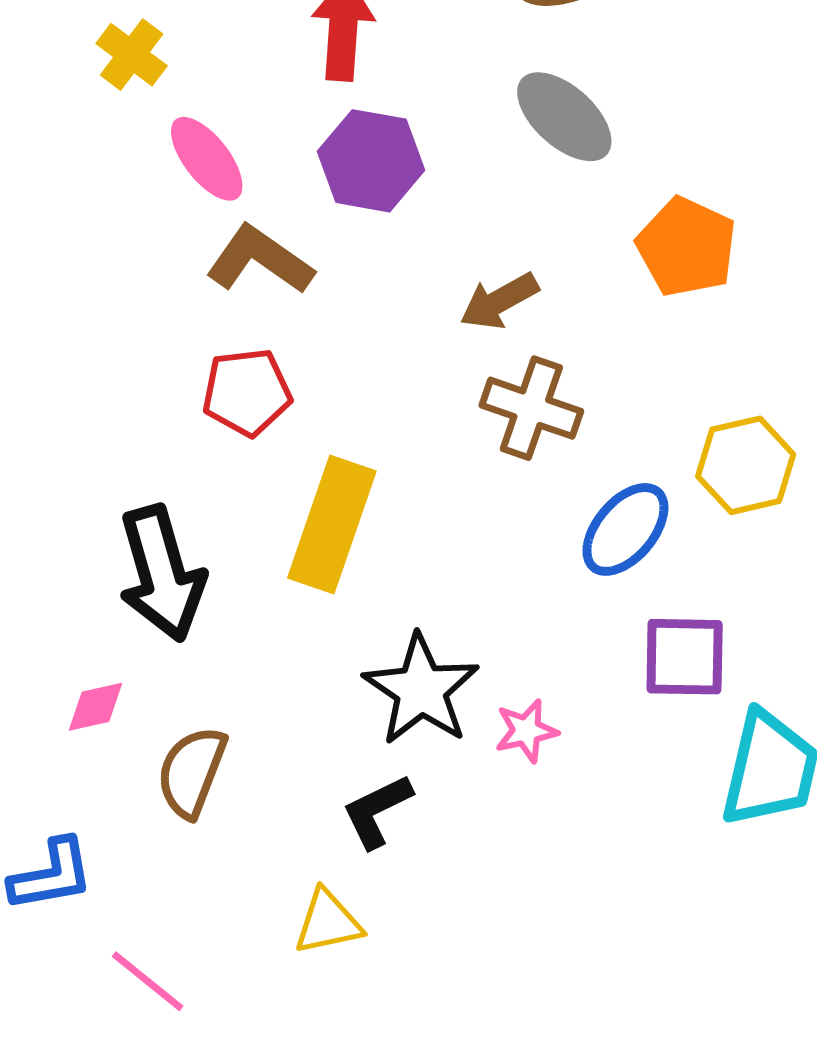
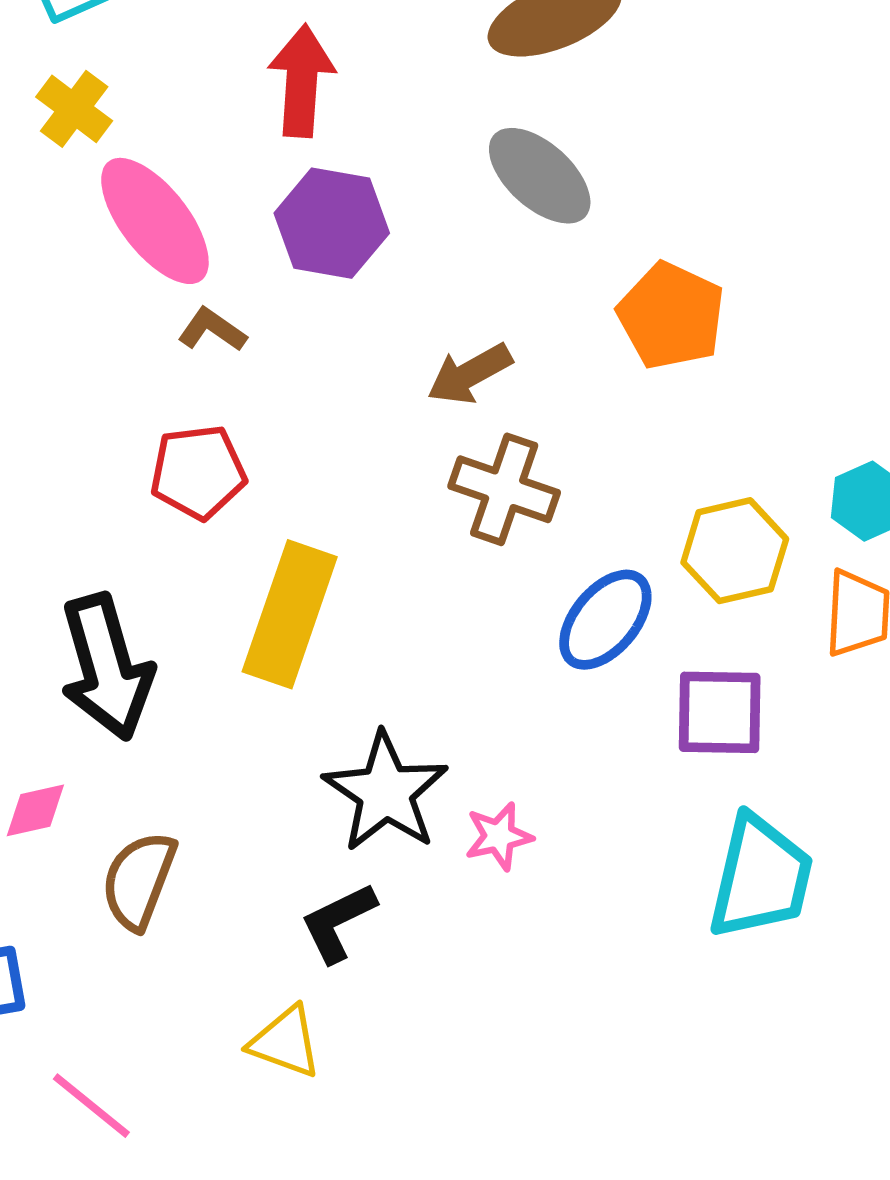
pink ellipse: (207, 159) -> (155, 221), size x1.4
brown L-shape: (260, 260) -> (212, 330), size x0.6
purple square: (685, 657) -> (720, 712), moved
yellow triangle: (328, 922) -> (285, 1042), turned 32

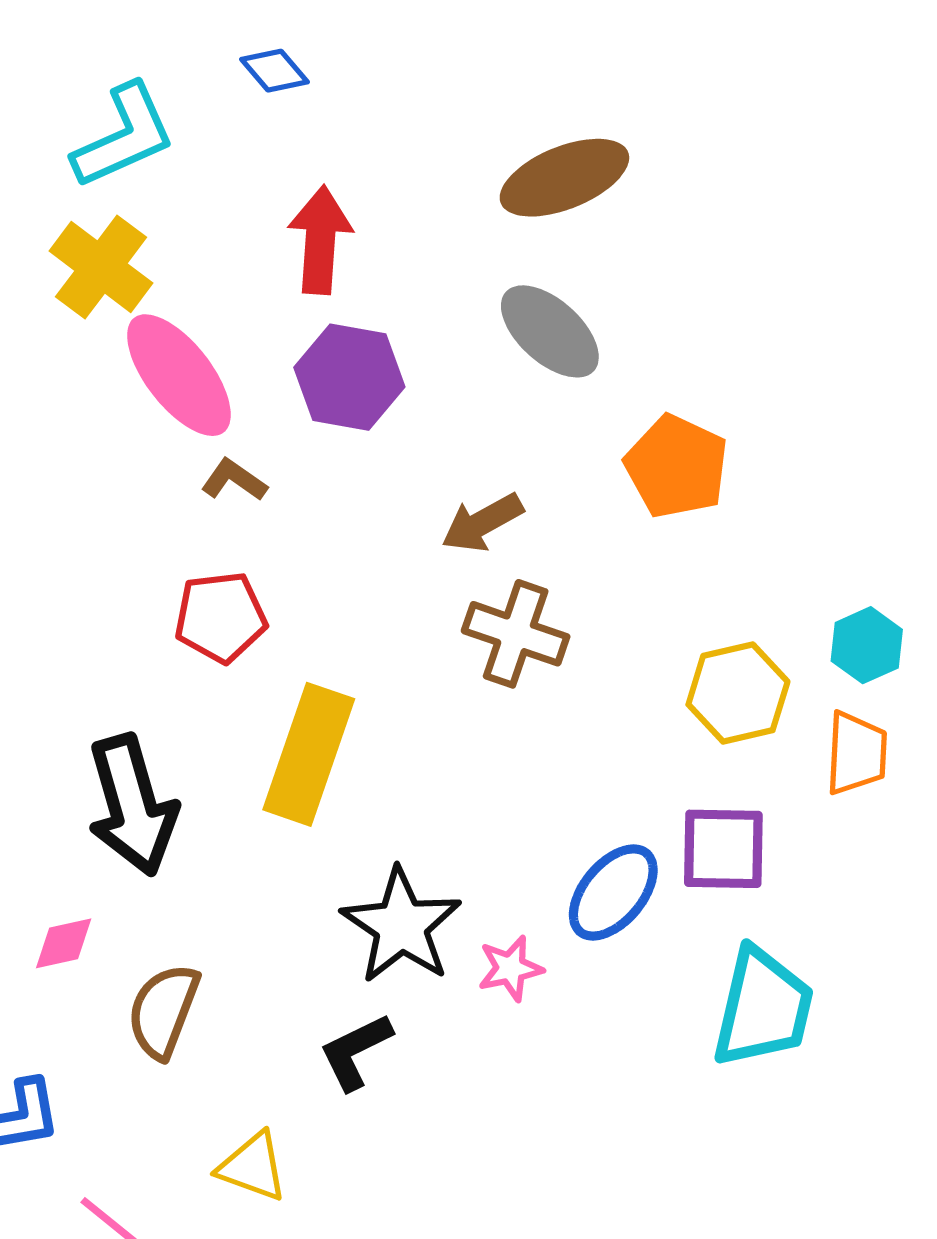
yellow cross: (74, 109) -> (101, 267), size x1.4
blue ellipse: (605, 620) -> (613, 892), moved
yellow triangle: (285, 1042) -> (253, 1167), moved

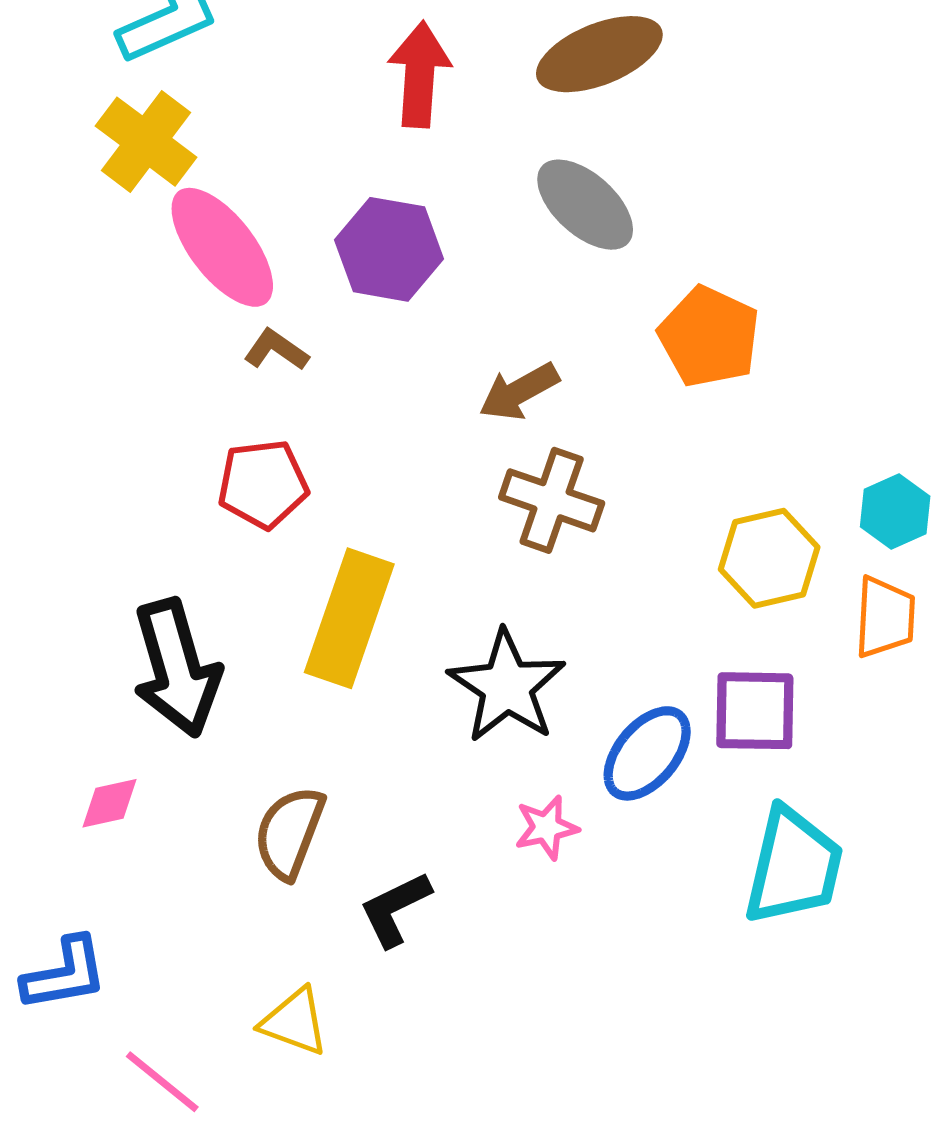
red arrow: (320, 240) -> (419, 74), moved
black star: (401, 926) -> (507, 686), moved
brown semicircle: (163, 1011) -> (289, 833), moved

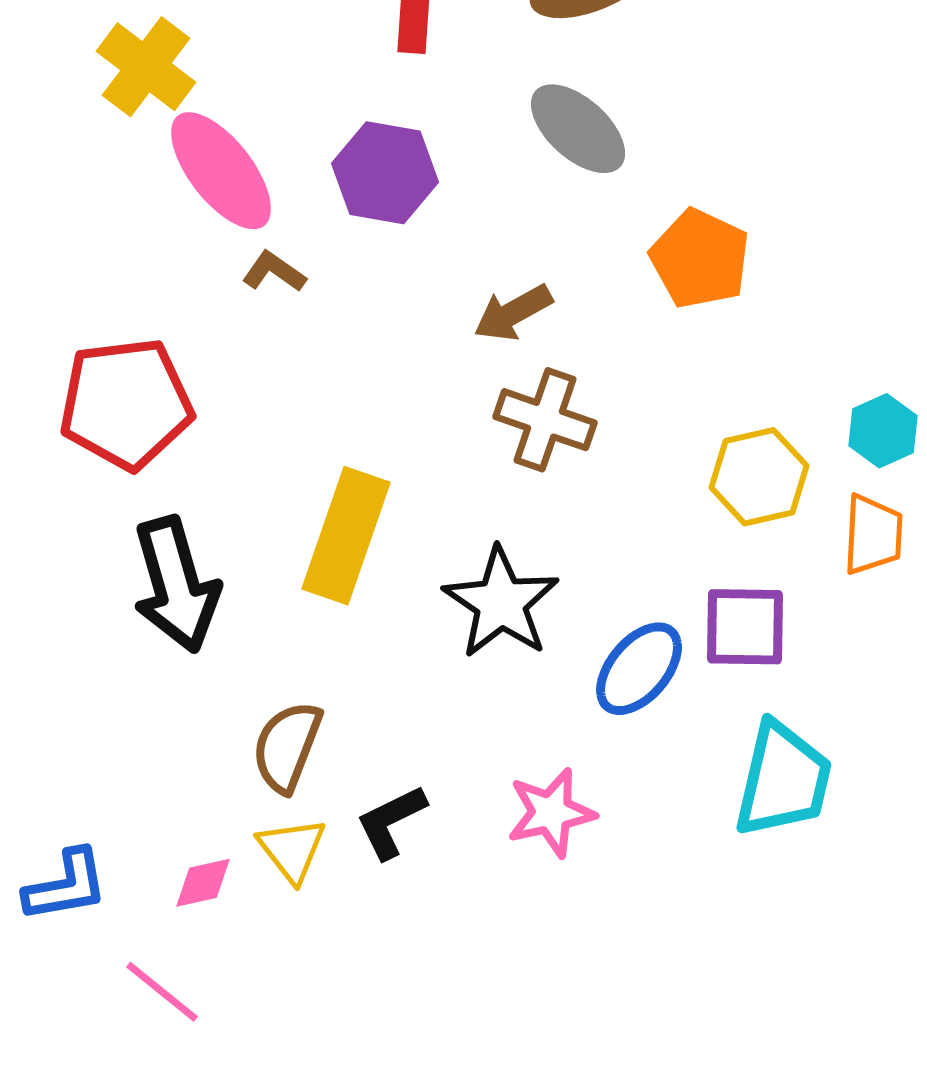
red pentagon: (263, 484) -> (126, 404), moved, size x1.5
pink diamond: (109, 803) -> (203, 883), moved
pink star: (546, 828) -> (551, 813), moved, size x1.4
yellow triangle: (294, 1022) -> (292, 850), moved, turned 32

